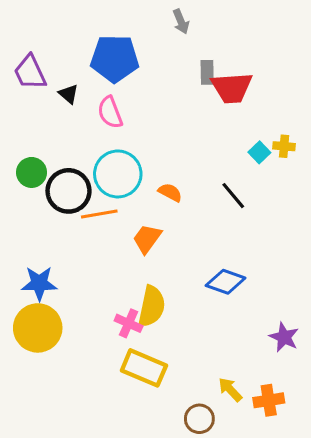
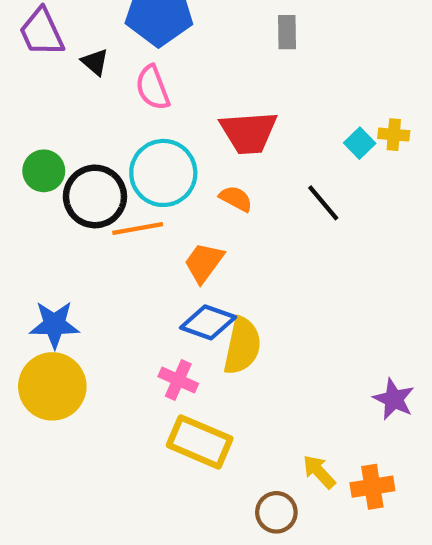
red trapezoid: (232, 88) -> (249, 132), moved
blue diamond: (226, 282) -> (208, 322), moved
yellow semicircle: (152, 306) -> (242, 346), moved

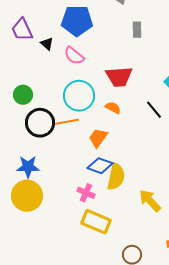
pink semicircle: (153, 88) -> (74, 56), turned -30
black circle: (95, 196) -> (40, 123), moved
yellow arrow: (319, 472) -> (150, 201), moved, size x1.4

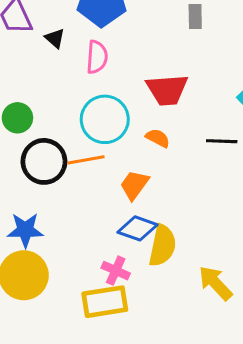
pink semicircle: (74, 56) -> (97, 57), turned -125
black line: (154, 110) -> (222, 141), turned -48
yellow rectangle: (96, 222) -> (105, 302), moved, turned -32

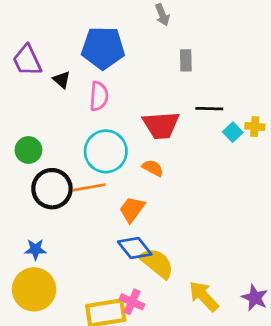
black line: (222, 141) -> (209, 109), moved
blue diamond: (137, 228) -> (135, 248), turned 32
blue star: (25, 230) -> (35, 249), size x0.7
yellow semicircle: (162, 246) -> (157, 263), turned -63
pink cross: (116, 271) -> (132, 302), moved

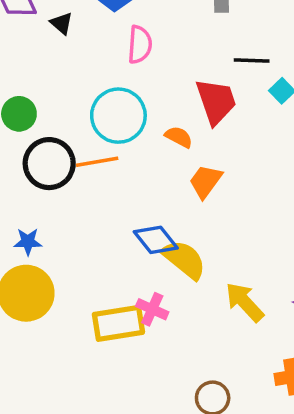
pink semicircle: (99, 96) -> (140, 45), moved
red trapezoid: (161, 125) -> (216, 101), moved, turned -105
orange trapezoid: (132, 209) -> (205, 181), moved

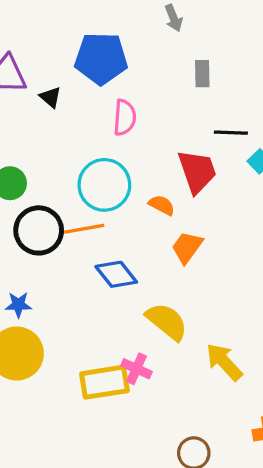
blue diamond: (156, 240) -> (116, 274), moved

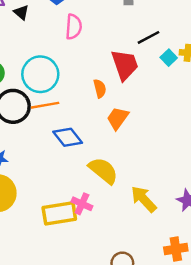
black line: (231, 133) -> (148, 37), turned -30
cyan circle: (104, 185) -> (40, 74), moved
orange semicircle: (162, 205) -> (100, 89), turned 48

